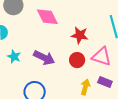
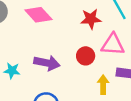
red star: (80, 35) -> (91, 19), moved

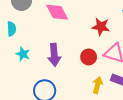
purple arrow: (47, 63) -> (54, 55), turned 60

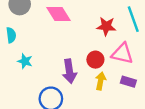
purple arrow: (54, 55) -> (69, 71), moved
yellow arrow: (98, 85) -> (100, 81), moved

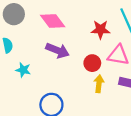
purple arrow: (69, 71) -> (57, 51), moved, turned -55

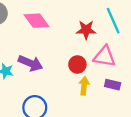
purple arrow: (57, 51) -> (30, 63), moved

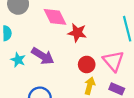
red star: (86, 30) -> (77, 33), moved
pink triangle: (104, 56) -> (113, 61), turned 30

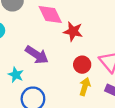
cyan star: (18, 60) -> (16, 75), moved

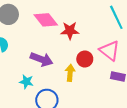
yellow arrow: (85, 87) -> (70, 73), moved

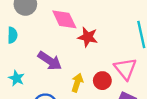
red circle: (85, 59) -> (102, 81), moved
cyan star: (26, 82) -> (17, 78), moved

